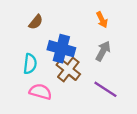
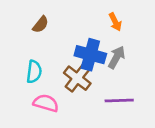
blue cross: (61, 49) -> (90, 55), moved
purple line: (105, 89) -> (119, 100), turned -35

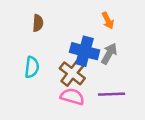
brown semicircle: (41, 25) -> (38, 23), turned -35
pink semicircle: (46, 103) -> (72, 97), moved

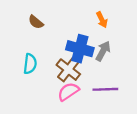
brown semicircle: (38, 23) -> (36, 22), turned 126
pink semicircle: (72, 97) -> (68, 92), turned -50

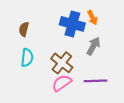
brown semicircle: (36, 22) -> (24, 29), moved, turned 64
blue cross: (80, 49) -> (72, 24), moved

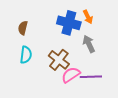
gray arrow: (93, 46) -> (89, 44), turned -54
pink semicircle: (62, 83) -> (71, 75), moved

